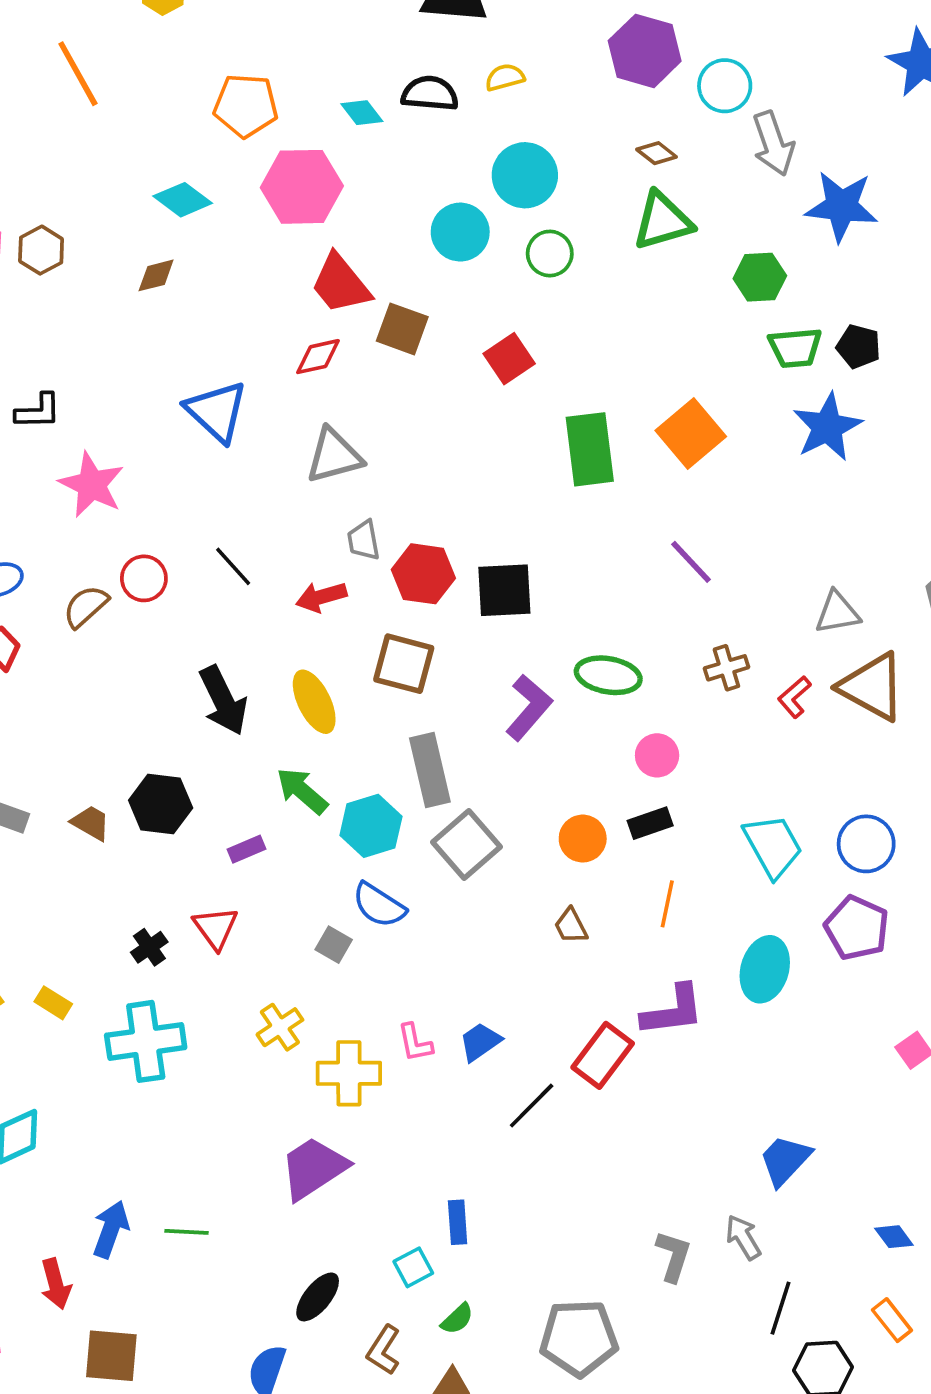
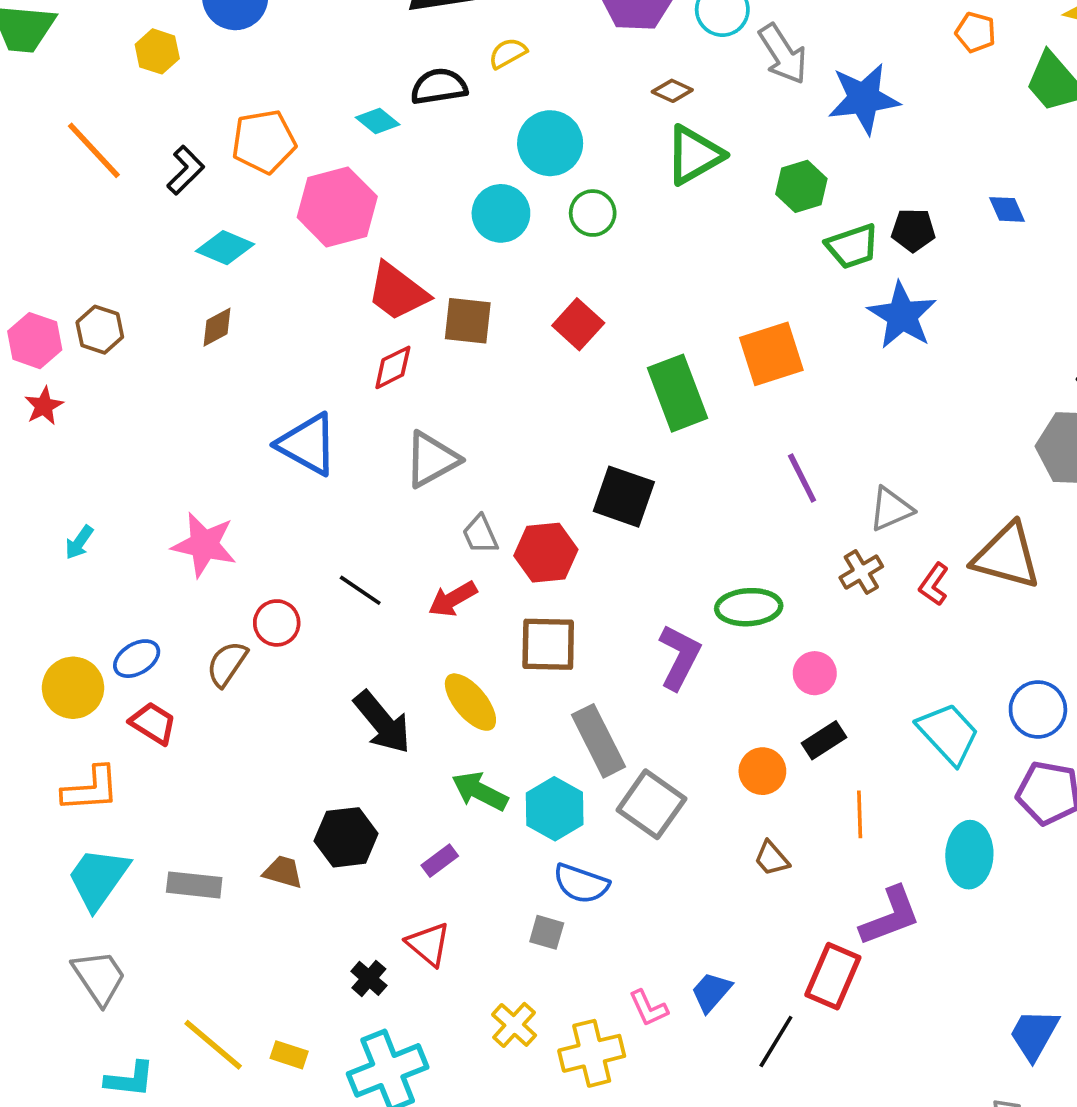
black L-shape: (38, 411) -> (185, 170), moved, turned -30
orange square: (691, 434) -> (771, 354), turned 36
purple line: (691, 562) -> (802, 478), turned 30
black square: (504, 590) -> (624, 497), moved, turned 36
gray triangle: (837, 613) -> (891, 509), moved

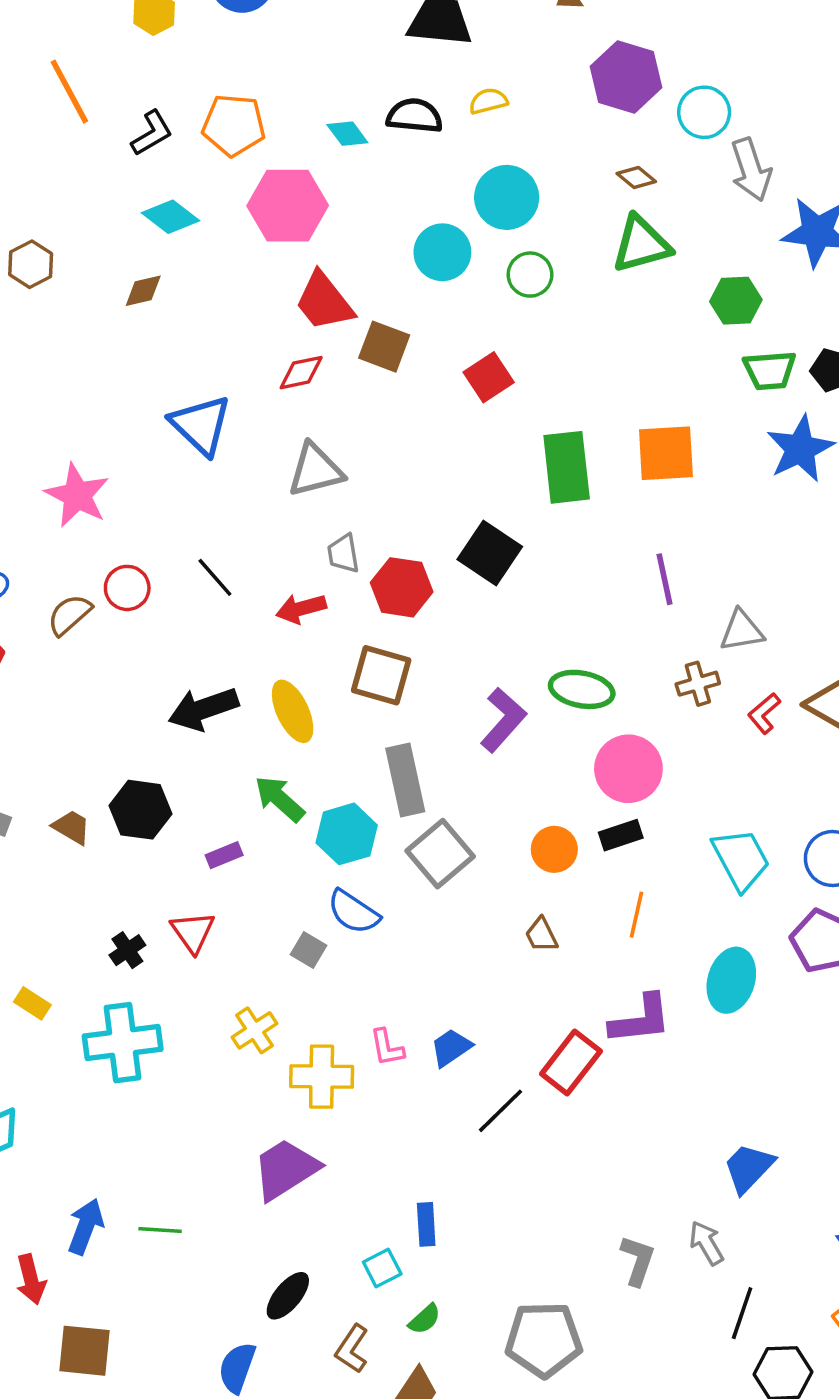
pink circle: (815, 673) -> (628, 769), size x1.6
black arrow: (382, 722) -> (203, 709), turned 96

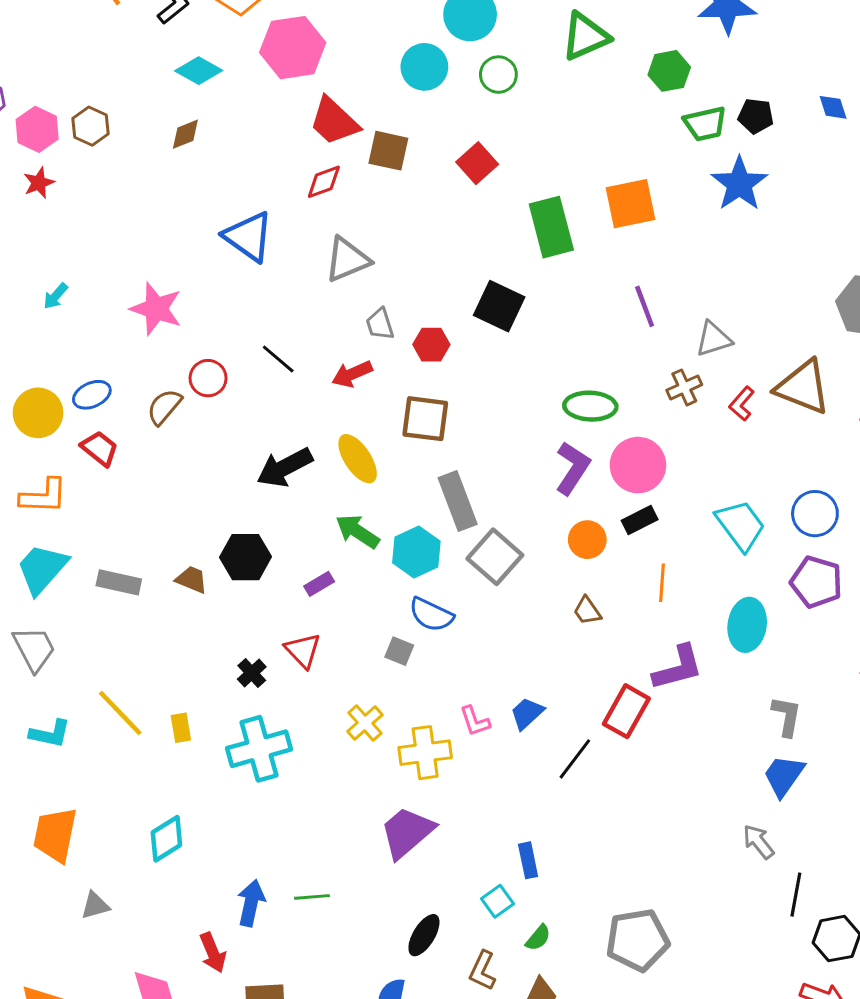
red hexagon: (402, 587) -> (431, 345), size x0.7
purple L-shape: (503, 720) -> (573, 468), moved
yellow rectangle: (32, 1003) -> (181, 728), turned 56
gray L-shape: (638, 1260) -> (787, 716), moved

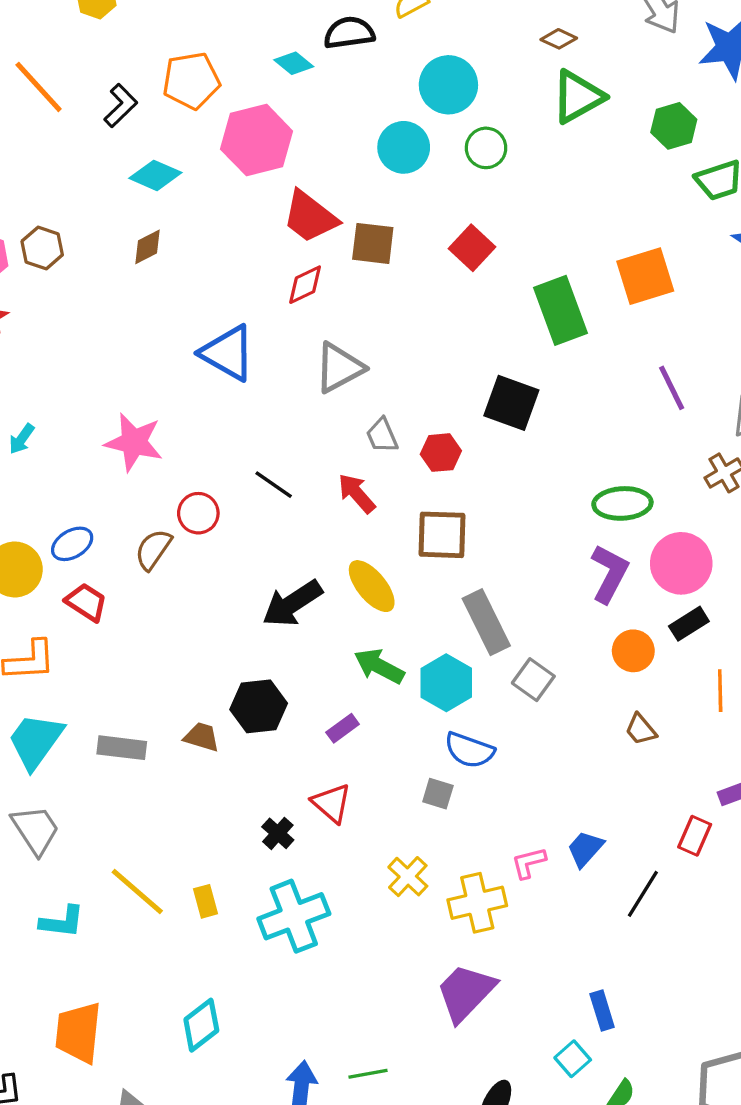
red arrow: (352, 374) -> (357, 493), turned 78
gray square: (495, 557) -> (533, 680), size x0.7
red rectangle: (626, 711) -> (695, 836), size x0.7
pink L-shape: (475, 721) -> (529, 863), turned 100

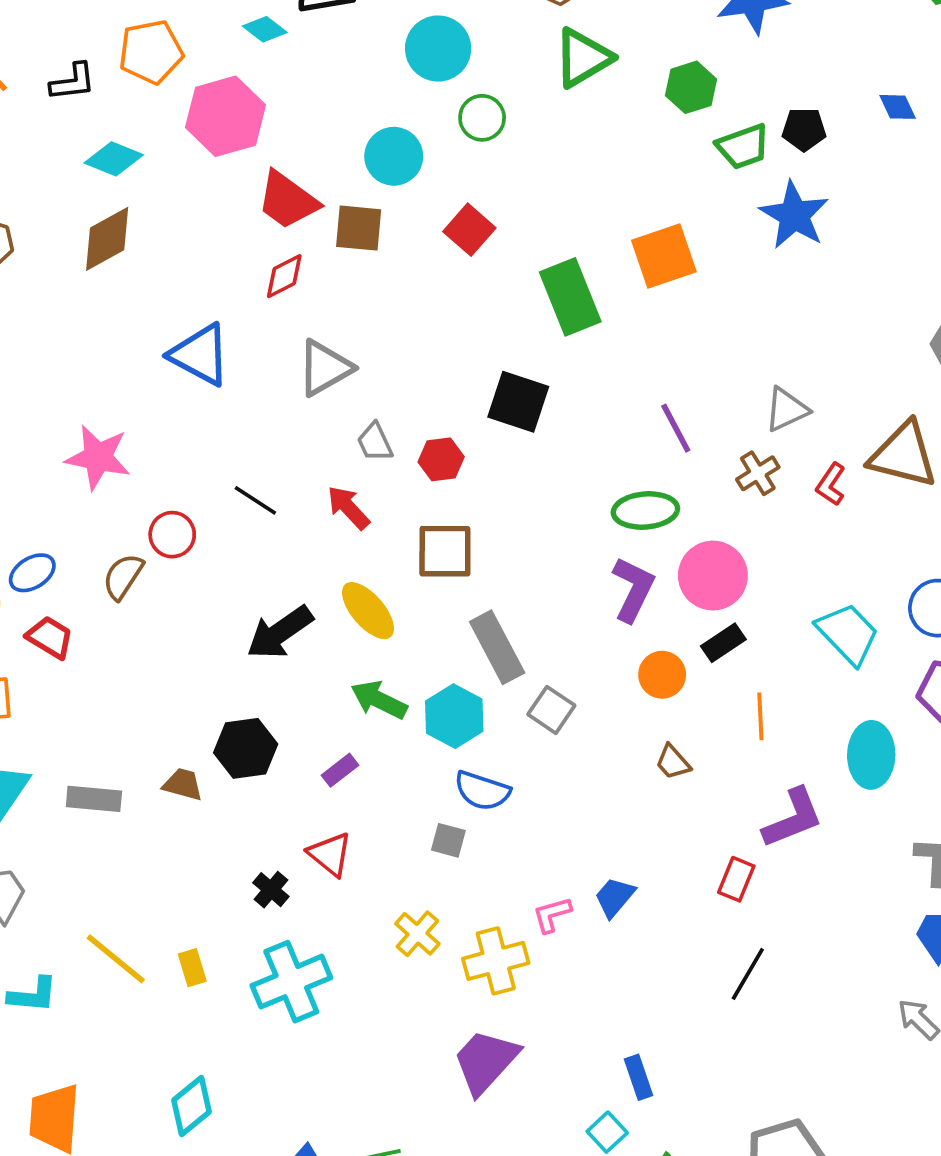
black L-shape: (121, 106) -> (73, 82), turned 39
cyan circle: (404, 147) -> (394, 156), moved
brown diamond: (147, 247) -> (107, 239), size x1.6
purple line: (672, 388) -> (676, 428), moved
black line: (643, 894) -> (748, 974), moved

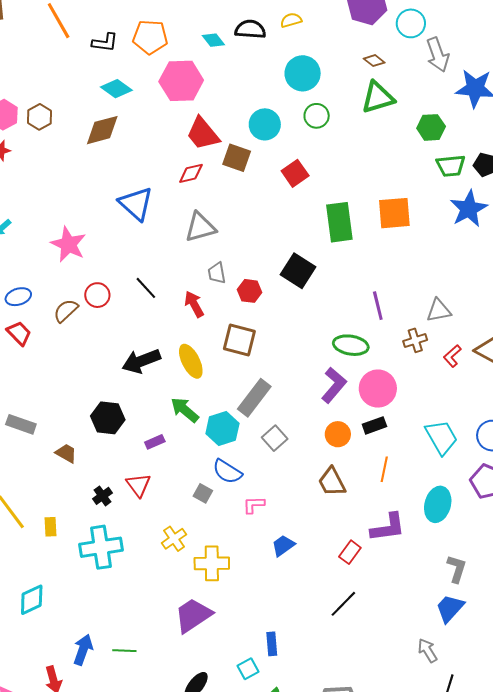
gray rectangle: (497, 647) -> (254, 398), turned 51
brown trapezoid: (673, 762) -> (332, 482), size x1.5
brown trapezoid: (183, 784) -> (66, 453), moved
pink L-shape: (552, 915) -> (254, 505), moved

